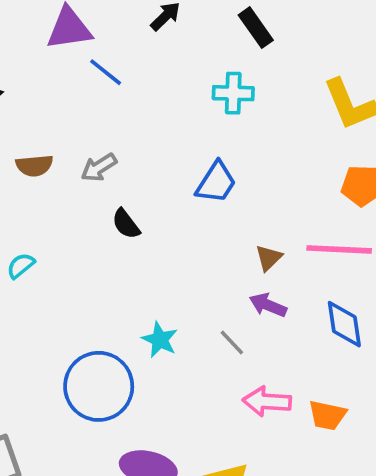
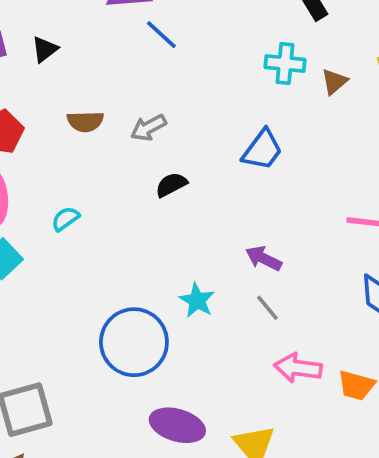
black semicircle: (126, 224) -> (171, 185), turned 96
brown triangle: (269, 258) -> (334, 82), moved
purple arrow: (268, 305) -> (264, 258), moved

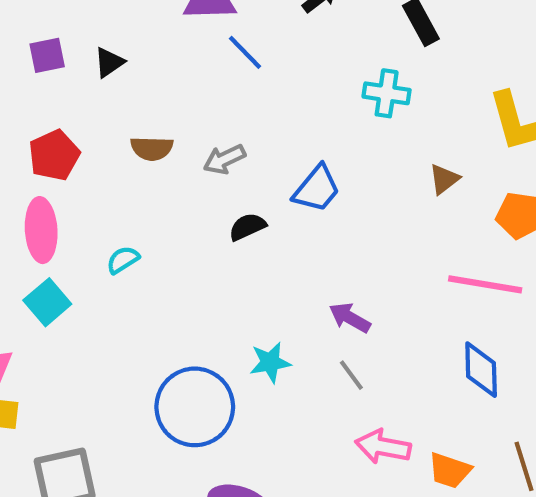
brown triangle: (334, 82) -> (444, 179), moved
blue trapezoid: (262, 150) -> (317, 189), moved
cyan star: (197, 300) -> (270, 362), turned 30

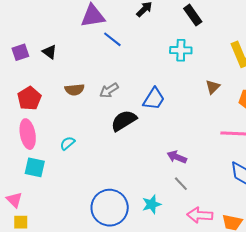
black triangle: (109, 62) -> (50, 52), turned -42
black semicircle: (247, 227) -> (124, 121), size x1.5
cyan square: (47, 302) -> (35, 167), turned -30
cyan star: (270, 362) -> (152, 204), moved

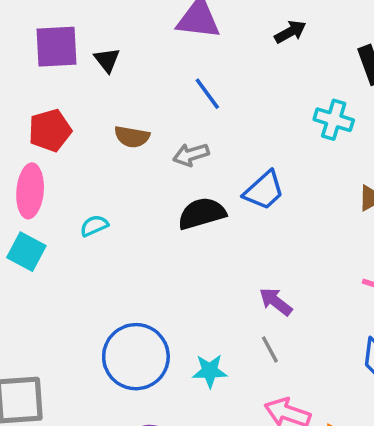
blue line: (112, 39) -> (207, 94), moved
purple square: (20, 52) -> (57, 47), size x1.5

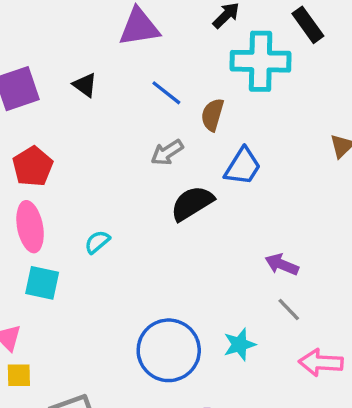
black triangle: (107, 60) -> (85, 85), moved
cyan cross: (334, 120) -> (261, 61), moved, size x1.6
brown semicircle: (132, 137) -> (212, 115), moved, turned 112

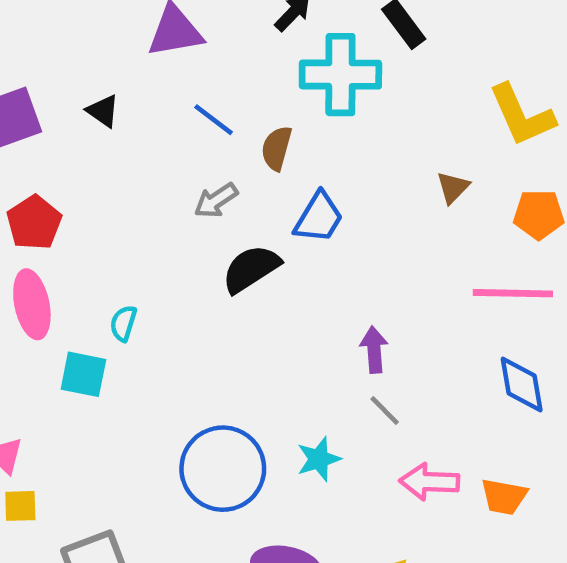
cyan semicircle: (97, 242) -> (123, 323), turned -32
purple arrow: (282, 265) -> (374, 350), turned 64
cyan square: (42, 283) -> (83, 374), moved

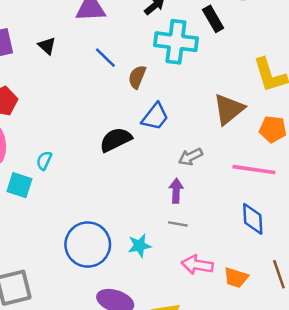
brown triangle: (453, 187) -> (229, 109), size x1.8
gray arrow: (216, 201) -> (190, 157), moved
gray line: (385, 411) -> (178, 224), turned -42

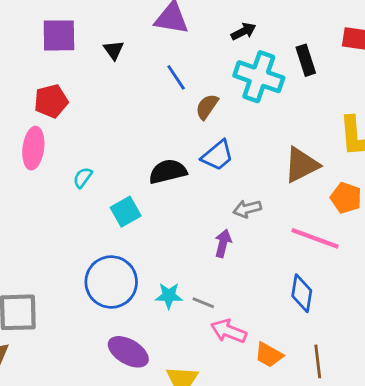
cyan square: (19, 185) -> (126, 212), moved, turned 30
gray line: (178, 224) -> (203, 303), moved

